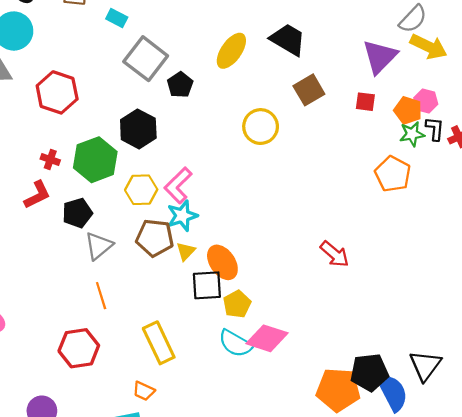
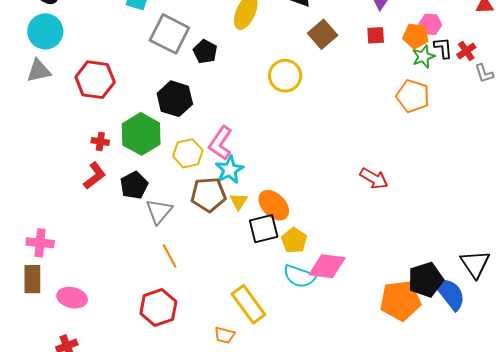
yellow rectangle: (159, 343) -> (248, 304), moved

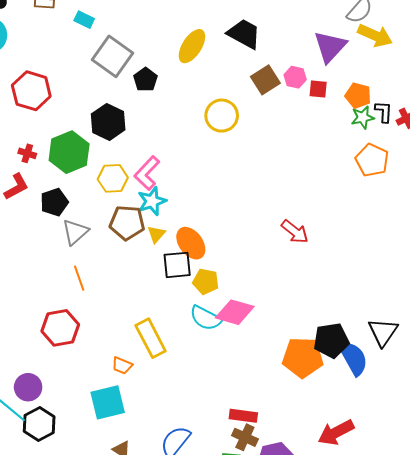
pink hexagon: (430, 24) -> (295, 77), moved
orange pentagon: (413, 96) -> (372, 160), moved
yellow pentagon: (294, 240) -> (206, 281), turned -30

